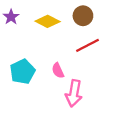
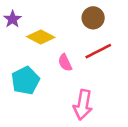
yellow diamond: (48, 21) -> (41, 37), moved
pink semicircle: (58, 71) -> (65, 63), moved

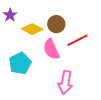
brown circle: (93, 18) -> (56, 24), moved
pink semicircle: (65, 63) -> (51, 49), size x1.5

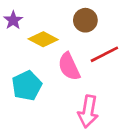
brown circle: (56, 24) -> (85, 20), moved

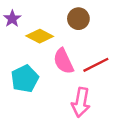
red line: (104, 54) -> (96, 65), moved

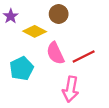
brown circle: (78, 19) -> (59, 14), moved

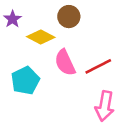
pink arrow: (71, 89) -> (105, 106), moved

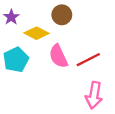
cyan pentagon: (25, 81) -> (16, 60), moved

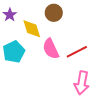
yellow diamond: (37, 33) -> (32, 29), turned 45

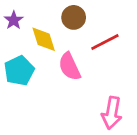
red line: (77, 52) -> (105, 42), moved

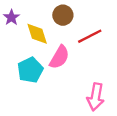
pink semicircle: (70, 67) -> (59, 57), turned -125
cyan pentagon: (19, 71) -> (30, 70), moved

